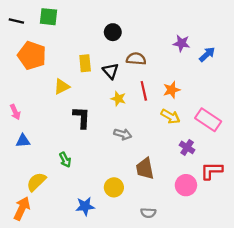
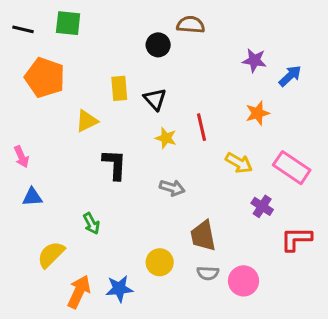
brown semicircle: (136, 59) -> (191, 25), moved
orange star: (172, 90) -> (257, 113), moved
pink circle: (186, 185) -> (244, 281), moved
orange arrow: (22, 208) -> (79, 292), moved
gray semicircle: (148, 213) -> (208, 273), moved

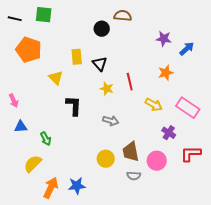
yellow triangle: (87, 121) -> (56, 78), turned -49
green arrow: (91, 223) -> (46, 139), moved
yellow circle: (160, 262) -> (106, 159), moved
pink circle: (244, 281) -> (157, 161), moved

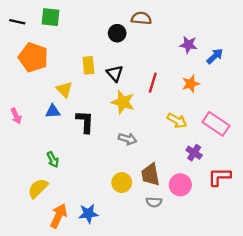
red line: (130, 82) -> (153, 83), moved, turned 30
yellow star: (107, 89) -> (123, 102), size x1.5
blue triangle: (21, 127) -> (53, 111), moved

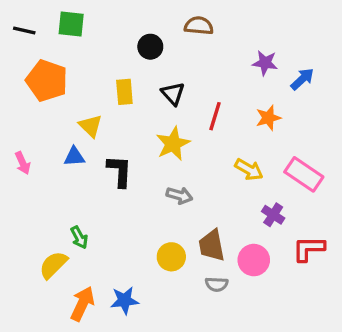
black circle: (117, 33) -> (150, 47), moved
black triangle: (115, 73) -> (173, 94), moved
yellow star: (123, 102) -> (173, 144), turned 30
green arrow: (53, 160) -> (79, 237), moved

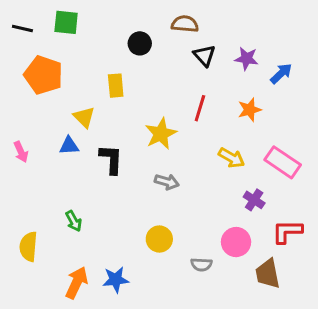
black triangle: (173, 94) -> (204, 55), moved
brown trapezoid: (212, 245) -> (268, 274), moved
yellow semicircle: (53, 265) -> (28, 247), moved, turned -40

